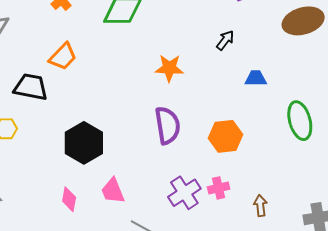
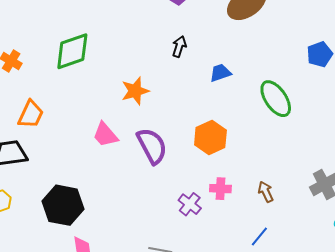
black hexagon: (84, 143) -> (63, 205), moved
pink cross: (219, 188) -> (220, 189), turned 35
pink trapezoid: (113, 191) -> (105, 135), moved
purple cross: (184, 193) -> (190, 204), size x0.7

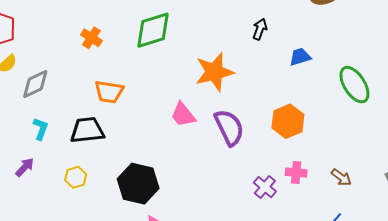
orange star: (135, 91) -> (214, 72), size x1.4
orange trapezoid: (31, 114) -> (109, 92), turned 72
brown arrow: (266, 192) -> (341, 177), turned 150

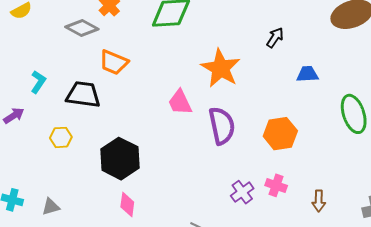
orange star: (214, 72) -> (221, 68), turned 30
gray diamond: (35, 84) -> (82, 28), moved, turned 40
brown arrow: (341, 177) -> (319, 201), turned 40

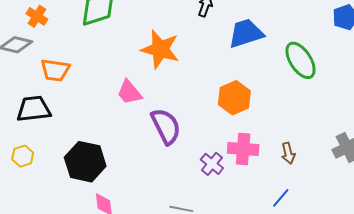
blue trapezoid: (307, 74) -> (246, 33), size x1.6
purple semicircle: (222, 126) -> (166, 126), moved
pink cross: (276, 185) -> (243, 149), size x1.4

